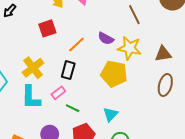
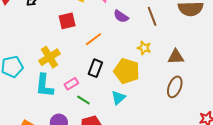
purple semicircle: (106, 38) -> (121, 16), moved
yellow star: (130, 48) -> (144, 48), size x0.6
black rectangle: (68, 70) -> (95, 68), moved
cyan triangle: (110, 114) -> (118, 98), moved

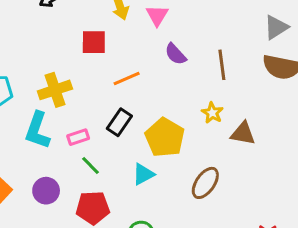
yellow star: (144, 48) -> (212, 113), moved
brown ellipse: (175, 87) -> (205, 183), moved

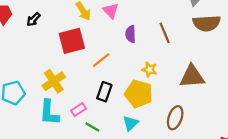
red square: (94, 42) -> (72, 41), size x1.4
purple semicircle: (176, 54) -> (131, 34), turned 56
yellow star: (212, 113) -> (149, 70), moved
brown triangle: (243, 133) -> (192, 76), size x1.4

